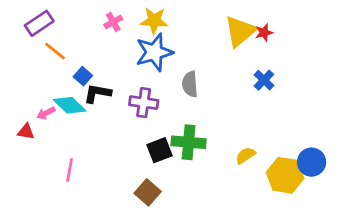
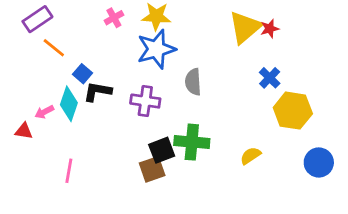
cyan diamond: (70, 105) -> (69, 104), turned 64
yellow hexagon: (285, 175) -> (293, 111), moved
brown square: (148, 192) -> (152, 169), moved, turned 30

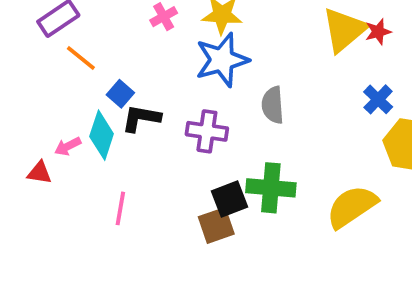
yellow semicircle: (250, 156) -> (352, 207), size x1.8
pink line: (69, 171) -> (120, 208), moved

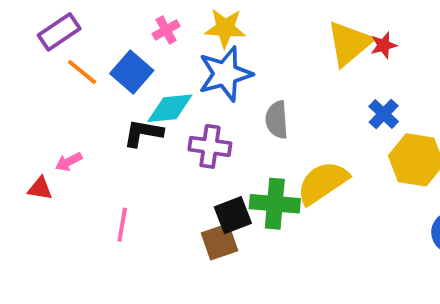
blue square: (120, 94) -> (132, 72), moved, size x1.5
cyan diamond: (102, 135) -> (170, 108), moved, turned 66
yellow semicircle: (352, 207) -> (323, 183), moved

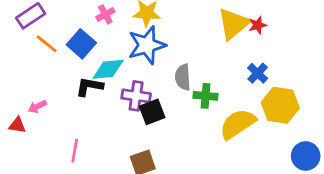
yellow semicircle: (323, 183) -> (238, 124), moved
green cross: (275, 204) -> (206, 96), moved, size x0.7
black square: (233, 215) -> (152, 112), moved

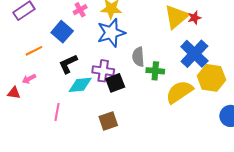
orange line: (47, 44) -> (34, 51), moved, turned -66
cyan diamond: (108, 69) -> (80, 85), moved
blue cross: (258, 73) -> (194, 54), size x1.8
black L-shape: (89, 87) -> (68, 64), turned -35

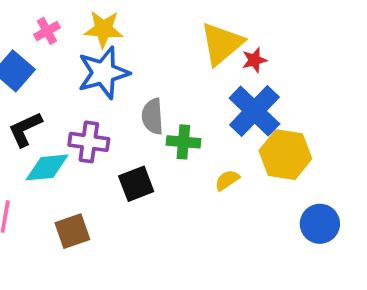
red star: (194, 18) -> (254, 60), moved
black square: (115, 83) -> (136, 184), moved
yellow semicircle: (179, 92) -> (227, 180), size x0.5
brown square: (108, 121) -> (72, 231), moved

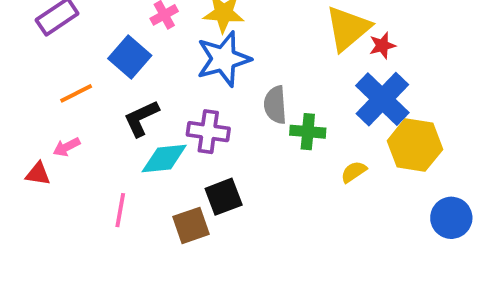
black square: (136, 184) -> (224, 197), moved

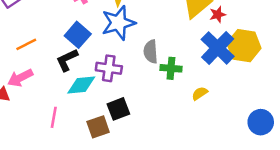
blue square: (130, 57) -> (78, 35), moved
yellow hexagon: (415, 145) -> (244, 46), moved
pink arrow: (67, 147) -> (20, 78), size x1.5

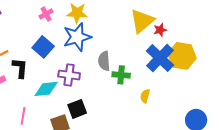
black L-shape: (67, 60) -> (20, 68), moved, turned 120
yellow semicircle: (200, 93) -> (145, 96), turned -40

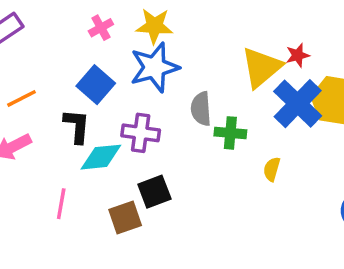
yellow triangle: (142, 21) -> (261, 67), moved
black L-shape: (20, 68) -> (77, 126), moved

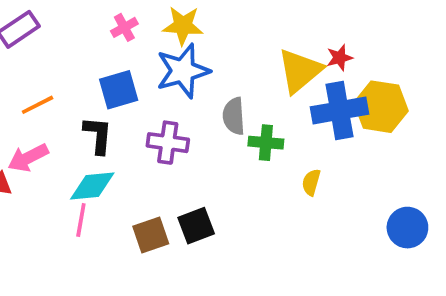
blue square: (96, 85) -> (119, 90), turned 33
blue cross: (298, 104) -> (340, 111), turned 36
cyan diamond: (101, 157) -> (92, 186), moved
black square: (154, 192) -> (196, 226), moved

